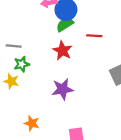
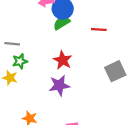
red line: (94, 36) -> (99, 29), moved
red star: (63, 51) -> (63, 60), moved

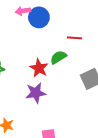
green semicircle: (62, 23) -> (58, 57), moved

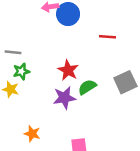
green semicircle: (58, 57) -> (87, 87), moved

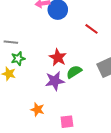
red line: (108, 37) -> (91, 29), turned 32
orange star: (32, 134) -> (37, 109), moved

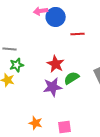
red line: (91, 29) -> (78, 34), moved, turned -40
orange star: (37, 109) -> (36, 123), moved

